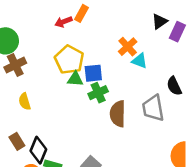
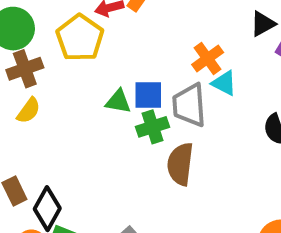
yellow pentagon: (69, 60) -> (80, 38), moved
yellow semicircle: (25, 102) -> (29, 111), moved, turned -133
gray trapezoid: (153, 108) -> (189, 105), moved

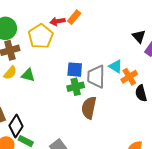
black triangle: (263, 24) -> (139, 36), turned -48
orange cross: (208, 59) -> (129, 77), moved
green triangle: (118, 101) -> (28, 75), moved

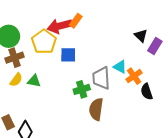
red arrow: (58, 21) -> (60, 26), size x1.6
blue square: (75, 70) -> (68, 55), moved

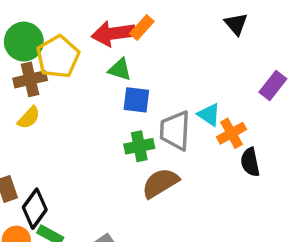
black triangle: (141, 36) -> (236, 24), moved
yellow pentagon: (44, 42) -> (58, 57), moved
blue square: (68, 55) -> (136, 100), moved
green triangle: (34, 81) -> (120, 69), moved
brown semicircle: (96, 109) -> (160, 183), turned 45

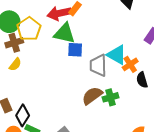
green triangle: (120, 69) -> (64, 33), size x1.6
cyan triangle: (209, 115) -> (117, 55), size x1.5
green cross: (139, 146) -> (111, 97), moved

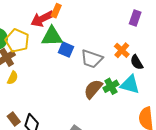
blue square: (75, 50) -> (66, 50), turned 35
cyan triangle: (117, 55) -> (130, 84), moved
gray trapezoid: (98, 65) -> (92, 59), turned -55

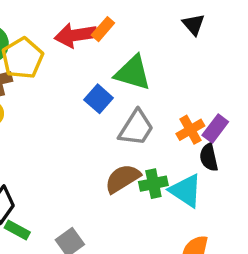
purple rectangle: (135, 18) -> (215, 129), moved
green triangle: (52, 36) -> (133, 73), moved
gray trapezoid: (92, 59) -> (136, 128), turned -95

